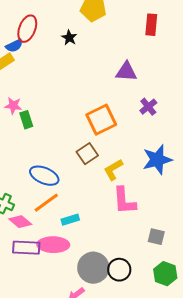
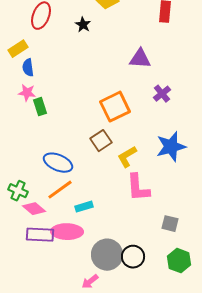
blue semicircle: (14, 46) -> (28, 68), moved, turned 108

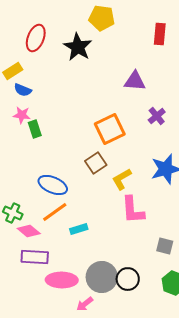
black star: (83, 25) -> (78, 47), size x1.8
blue semicircle: (28, 68) -> (23, 90), turned -60
pink ellipse: (67, 232) -> (62, 280), moved

